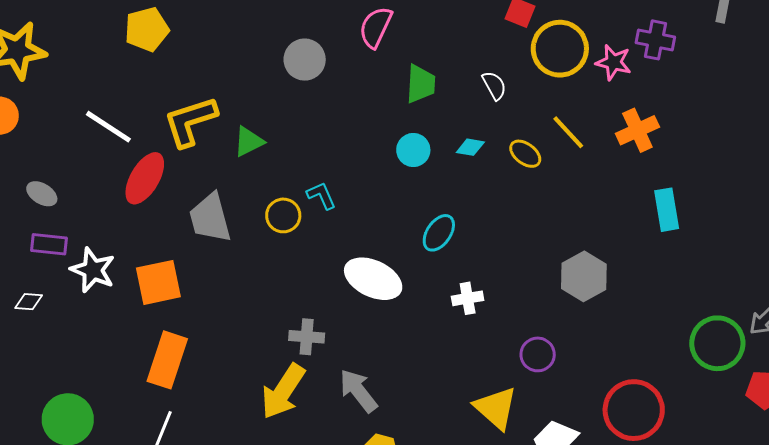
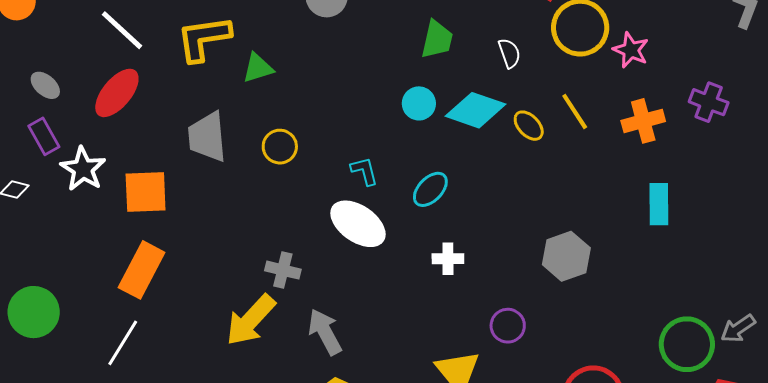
purple cross: (655, 40) -> (709, 102), moved
cyan diamond: (470, 147) -> (476, 110), size x2.0
red ellipse: (145, 178) -> (117, 93), moved
cyan L-shape: (321, 196) -> (364, 171), moved
purple rectangle: (49, 244) -> (44, 136), turned 45

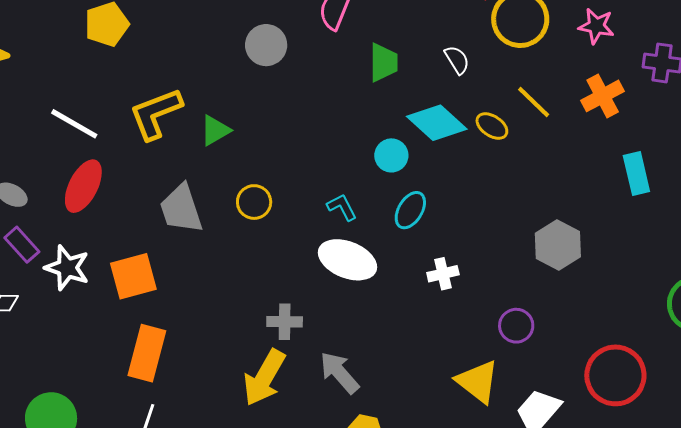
pink star: (631, 50) -> (596, 26), moved
cyan circle: (419, 103) -> (391, 155), moved
cyan diamond: (476, 110) -> (437, 123), turned 36

